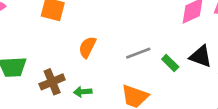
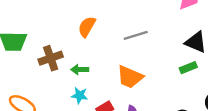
green rectangle: (170, 63) -> (188, 68), moved, turned -70

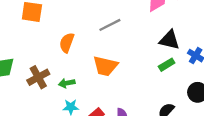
gray line: (136, 35) -> (110, 25), moved
orange trapezoid: (130, 77) -> (105, 66), moved

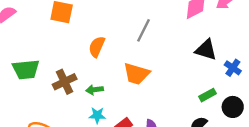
gray line: (110, 25) -> (144, 30), turned -40
green rectangle: (167, 65) -> (208, 95), moved

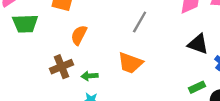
orange semicircle: (97, 47) -> (79, 35), moved
green trapezoid: (26, 69) -> (25, 24), moved

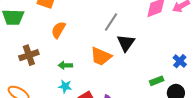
black triangle: (198, 44) -> (126, 43), moved, turned 42
brown cross: (61, 67) -> (29, 55), moved

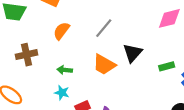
gray line: (111, 22) -> (104, 28), moved
green rectangle: (157, 81) -> (167, 66), moved

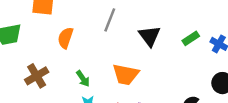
orange trapezoid: (104, 65) -> (126, 74), moved
green arrow: (65, 70) -> (83, 79), turned -112

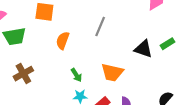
black triangle: (149, 36) -> (143, 49), moved, turned -36
brown cross: (37, 76) -> (23, 74), moved

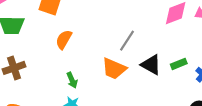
gray line: (100, 26) -> (127, 41), moved
orange trapezoid: (112, 72) -> (114, 69), moved

